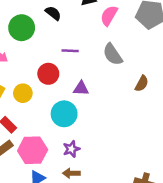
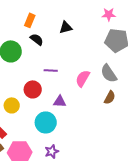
pink semicircle: (109, 16) -> (83, 78), moved
gray semicircle: (113, 54) -> (109, 73), moved

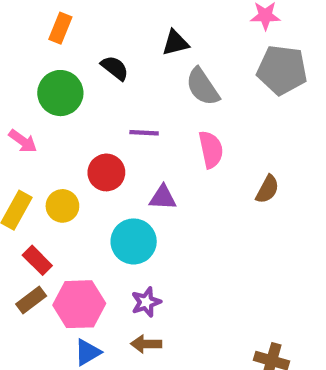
orange rectangle: (30, 20) -> (60, 28), moved
gray semicircle: (109, 73) -> (203, 87), moved
pink semicircle: (83, 78) -> (211, 149), turned 138

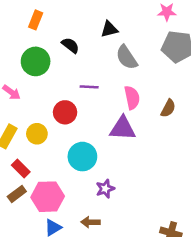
brown semicircle: (267, 189) -> (168, 108), moved
purple triangle: (163, 198) -> (123, 128), moved, size x1.5
purple star: (146, 302) -> (105, 189), moved

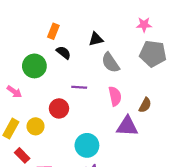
orange rectangle: (36, 20) -> (53, 31), moved
purple triangle: (123, 128) -> (127, 126), moved
cyan circle: (82, 157) -> (87, 145), moved

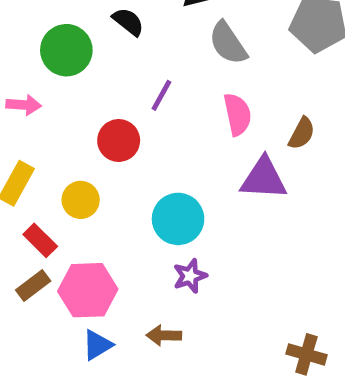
purple line: (79, 87) -> (161, 95), turned -64
pink arrow: (14, 92) -> (24, 105), turned -32
yellow circle: (36, 126) -> (81, 200), moved

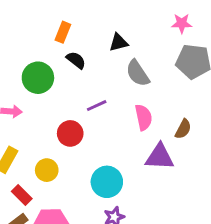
purple line: (161, 95) -> (97, 106), turned 36

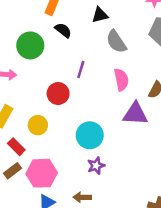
purple line: (97, 106) -> (81, 69), turned -48

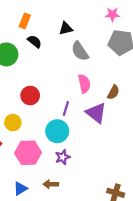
purple line: (81, 69) -> (66, 108), moved
purple triangle: (135, 114) -> (96, 113), turned 35
pink hexagon: (42, 173) -> (28, 153), moved

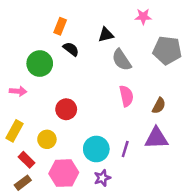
pink star: (112, 14) -> (143, 17), moved
purple line: (66, 108) -> (125, 149), moved
purple triangle: (96, 113) -> (156, 138), moved, turned -40

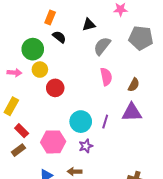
gray semicircle: (122, 60) -> (102, 46), turned 72
yellow circle: (47, 139) -> (40, 70), moved

